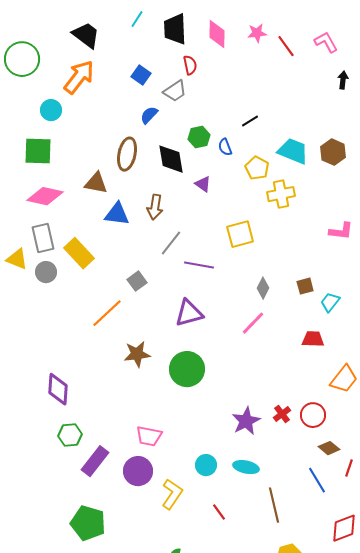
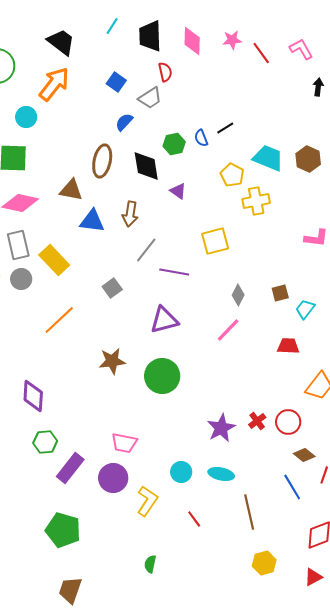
blue semicircle: (225, 147) -> (201, 138), moved
orange line: (107, 313) -> (59, 320), moved

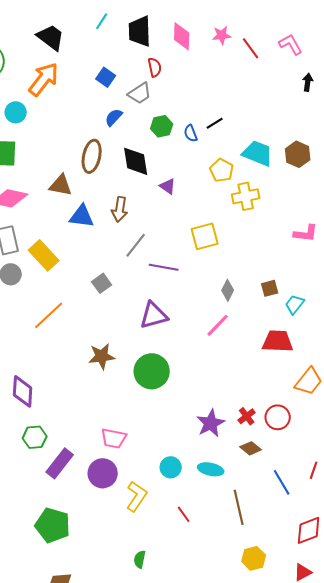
green hexagon: (174, 144) -> (162, 126), moved
red trapezoid: (288, 346) -> (278, 341), size x1.4
brown diamond: (304, 455) -> (251, 448), moved

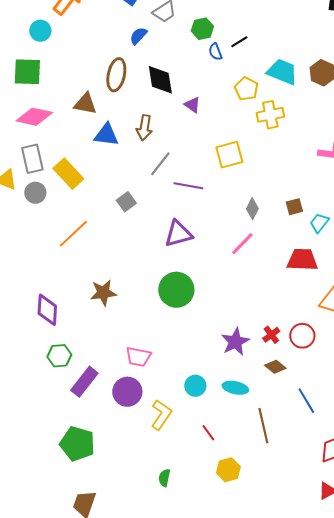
green hexagon: (162, 126) -> (202, 29), moved
brown star: (102, 356) -> (103, 293), moved
yellow hexagon: (254, 558) -> (228, 470), moved

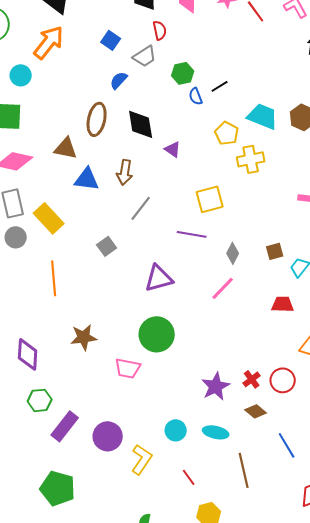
purple line: (188, 186) -> (192, 234), moved
orange line: (73, 234) -> (54, 278), turned -52
red trapezoid: (302, 260) -> (283, 304), size x0.7
pink trapezoid: (138, 357) -> (128, 368), moved

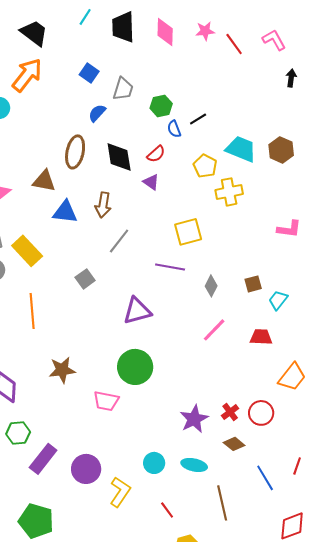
red semicircle: (160, 30) -> (156, 154), moved, turned 60
gray trapezoid: (145, 56) -> (123, 89), turned -40
pink line: (223, 288) -> (214, 330), moved

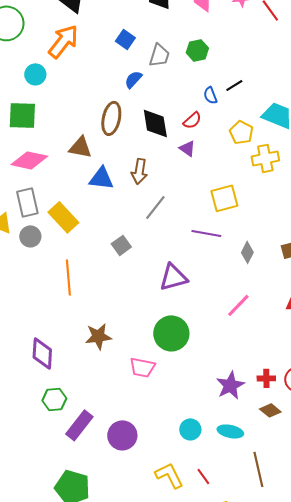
green hexagon: (161, 106) -> (197, 50), moved
pink line: (214, 330) -> (238, 305), moved
red cross: (230, 412) -> (266, 378), turned 36
yellow L-shape: (120, 492) -> (169, 475), moved, turned -60

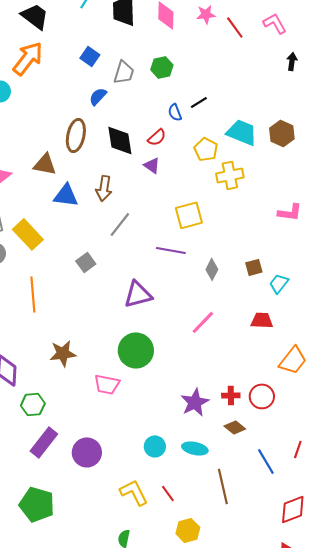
green hexagon: (54, 399) -> (33, 404), moved

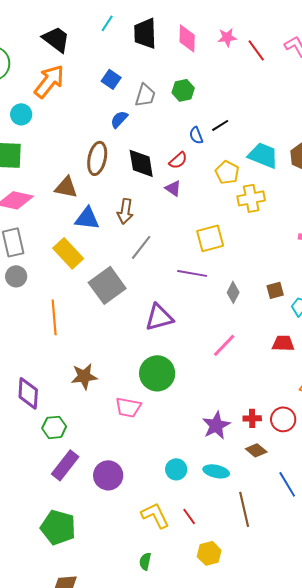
yellow rectangle: (28, 234) -> (68, 253), moved
gray square: (86, 262) -> (107, 285), size x1.8

